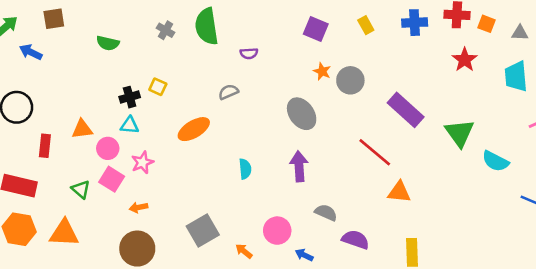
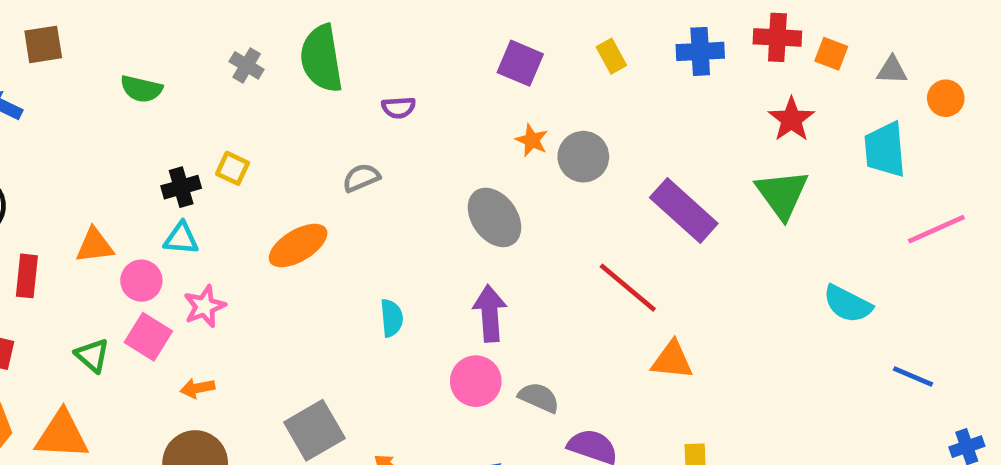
green triangle: (460, 133) -> (782, 194), moved
pink circle: (277, 231) -> (476, 381), moved

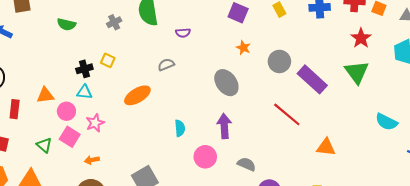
gray cross: (247, 65) -> (114, 22), moved, turned 32
gray circle: (583, 157) -> (279, 61), moved
orange triangle: (672, 360) -> (326, 147), moved
pink circle: (476, 381) -> (205, 157), moved

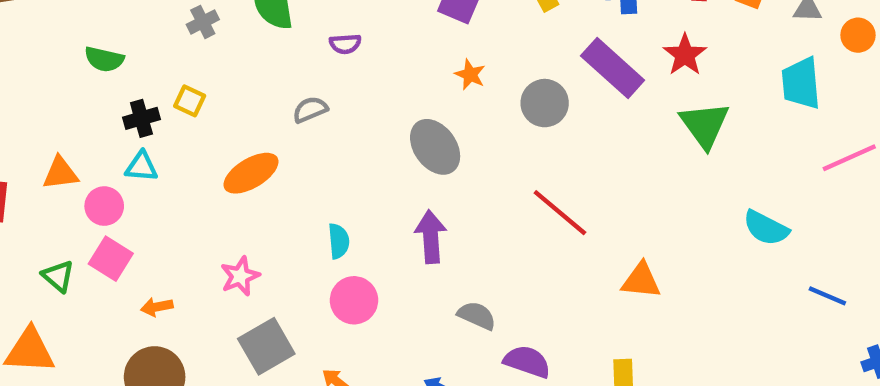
green semicircle: (66, 24) -> (104, 59), moved
red star: (361, 38) -> (685, 55), moved
purple rectangle: (312, 79) -> (613, 68), moved
pink star: (95, 123) -> (240, 276), moved
pink circle: (205, 157) -> (354, 300), moved

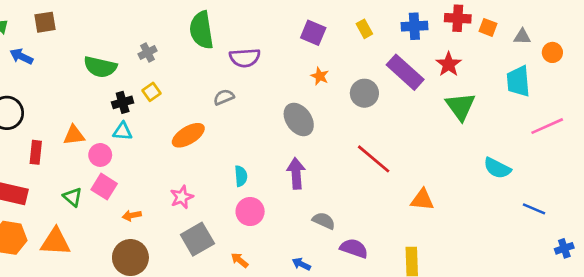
gray cross: (203, 22) -> (148, 52), moved
purple semicircle: (345, 44) -> (245, 58), size x1.6
green semicircle: (104, 59) -> (100, 67), size x1.4
yellow square: (190, 101) -> (151, 92), turned 30

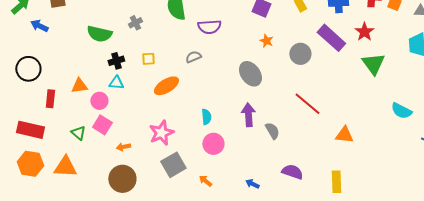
yellow square: (151, 92) -> (148, 59), moved, turned 32
pink star: (182, 197) -> (161, 133), size x1.4
gray semicircle: (324, 221) -> (272, 131), moved, turned 36

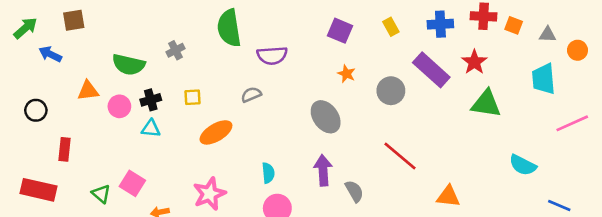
green triangle: (373, 64) -> (486, 104), turned -45
black circle: (28, 69) -> (36, 110), size x0.7
orange triangle: (79, 86) -> (88, 91), moved
pink circle: (99, 101) -> (119, 106), moved

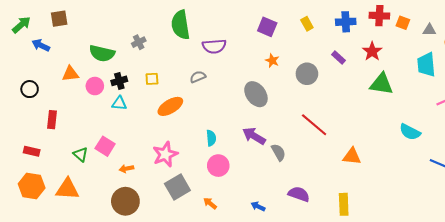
purple rectangle: (431, 70) -> (339, 57), size x0.5
purple arrow: (323, 170) -> (254, 136), turned -55
red rectangle: (38, 190) -> (32, 151), size x0.6

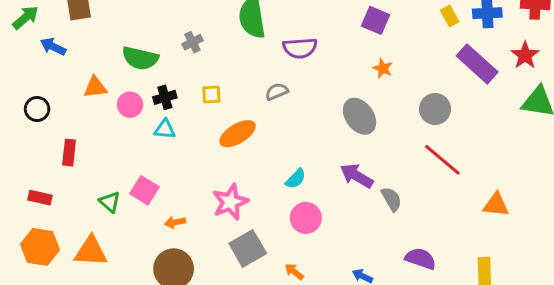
yellow rectangle: (307, 24) -> (450, 16), moved
purple rectangle: (339, 57) -> (477, 64), size x2.0
gray circle: (307, 74) -> (435, 109), moved
cyan semicircle: (211, 138) -> (296, 179), turned 49

